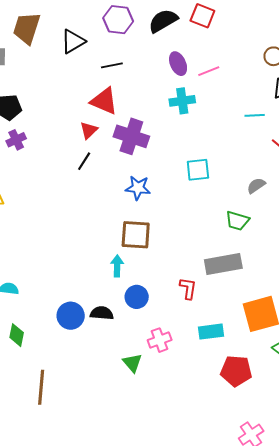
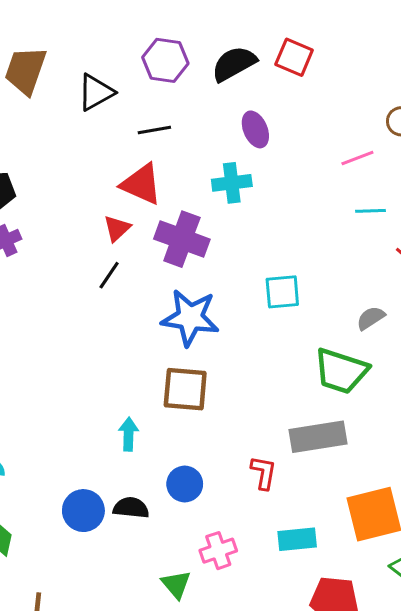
pink line: (209, 71) -> (357, 158), moved
cyan cross: (182, 101) -> (232, 183), moved
blue star: (138, 188) -> (190, 318), size x1.5
green trapezoid: (237, 221) -> (341, 371), size x1.5
cyan arrow: (117, 266) -> (129, 434), moved

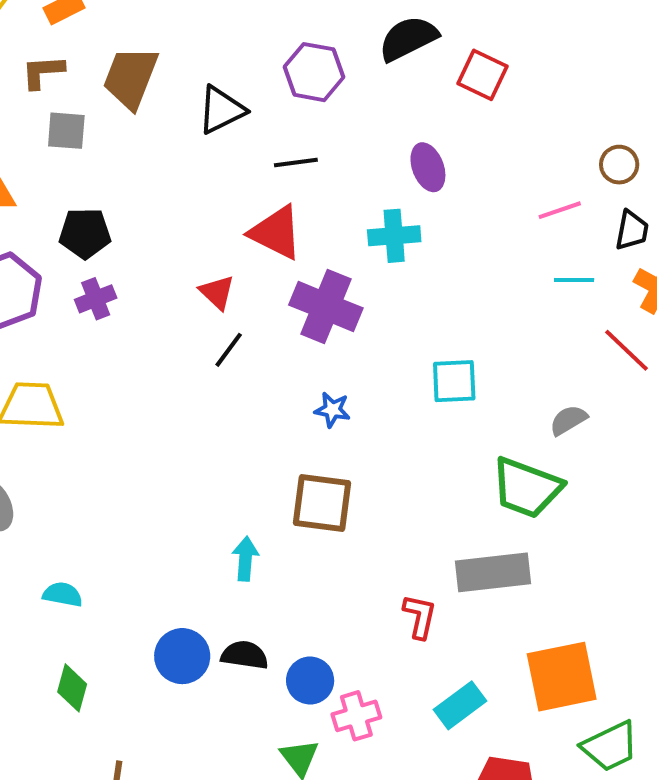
black semicircle: (234, 64) -> (408, 38), moved
red triangle: (117, 228) -> (217, 292), moved, turned -36
blue star: (190, 318) -> (332, 410), size x0.5
blue circle: (185, 484) -> (310, 681), moved
cyan rectangle: (297, 539) -> (460, 705), turned -33

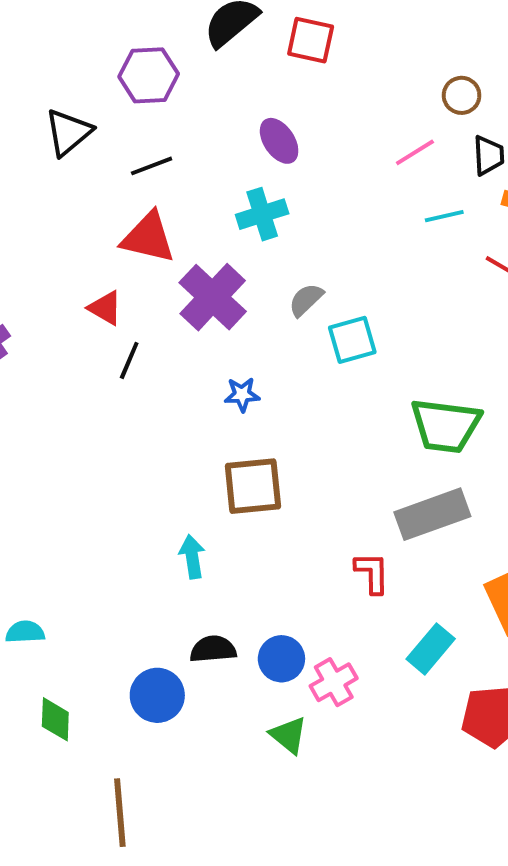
purple cross: (326, 306) -> (213, 297), turned 34
gray semicircle: (568, 420) -> (306, 300), moved
blue circle: (182, 656) -> (157, 695), moved

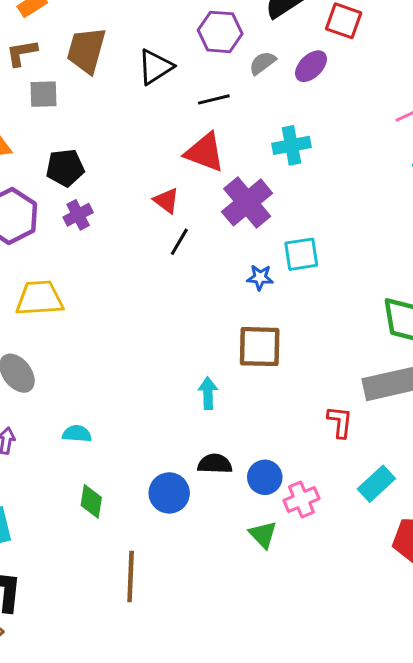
purple ellipse: (279, 141) -> (311, 66), moved, turned 72
gray semicircle: (306, 300) -> (263, 63), moved
cyan square: (352, 340) -> (301, 254), moved

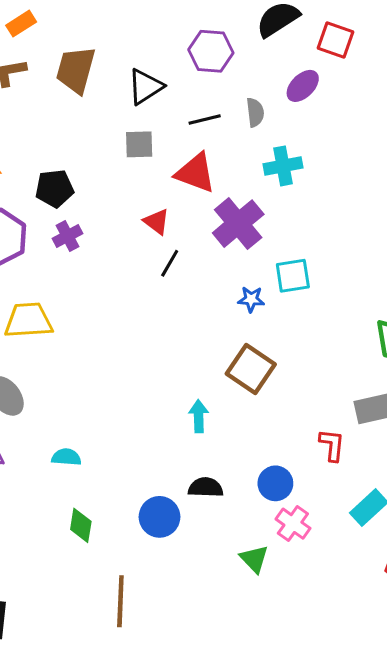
gray semicircle: (263, 63) -> (255, 112), moved, turned 120
gray square: (43, 94) -> (139, 144), moved
brown square: (260, 347) -> (251, 369), turned 33
blue circle: (265, 477) -> (275, 483), moved
pink cross: (301, 500) -> (293, 524), turned -32

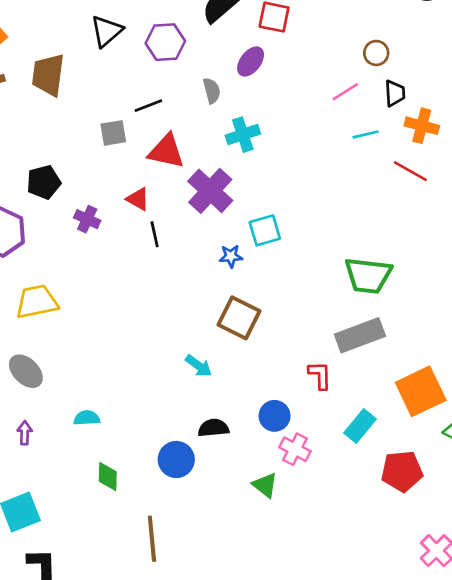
black triangle: (145, 87) -> (106, 31), moved
black line: (205, 120) -> (148, 106), moved
purple cross: (68, 236) -> (87, 219), moved, turned -30
black line: (170, 263) -> (155, 234), turned -35
cyan arrow: (199, 416) -> (199, 366), turned 136

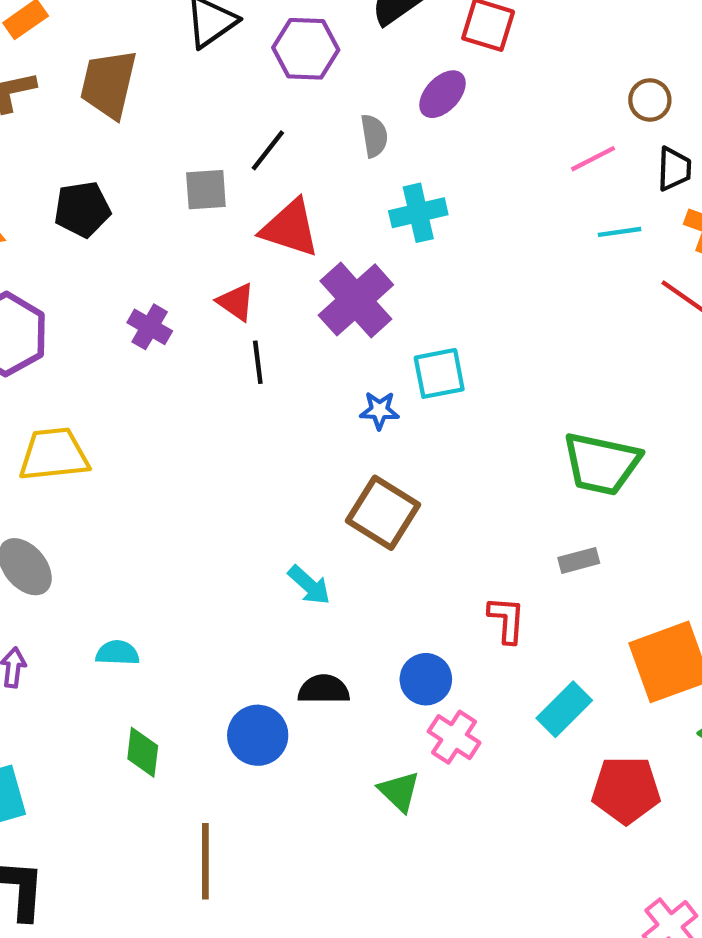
black line: (148, 106) -> (268, 150), turned -36
black pentagon: (44, 182) -> (82, 209), moved
gray rectangle: (360, 335) -> (579, 560), size x0.5

